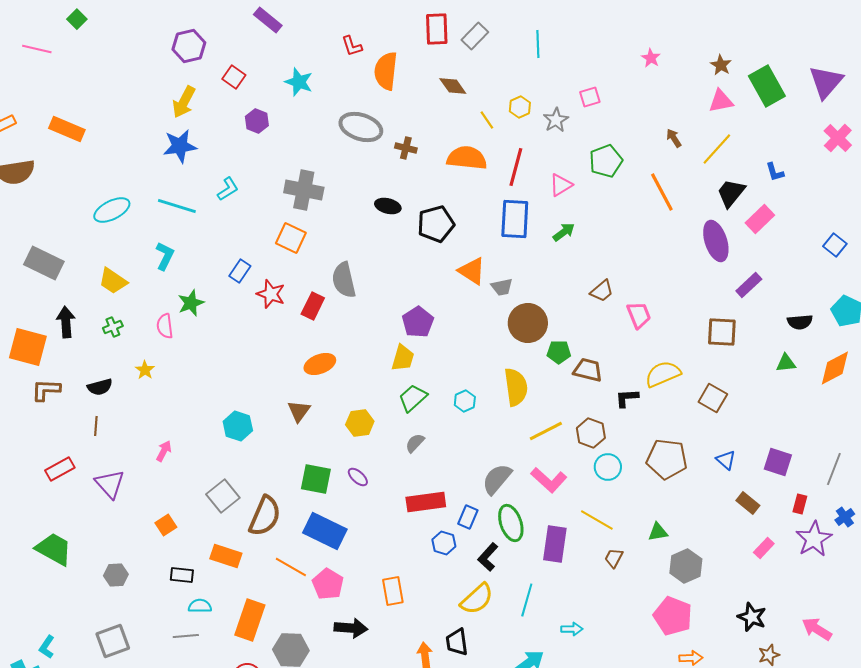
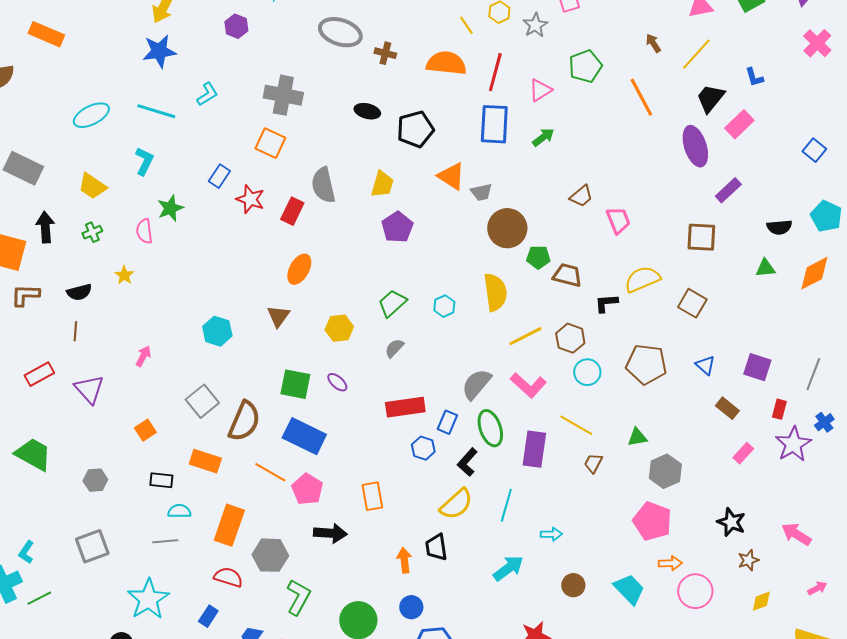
yellow trapezoid: (403, 358) -> (382, 184), moved
orange ellipse: (320, 364) -> (299, 269), turned -40

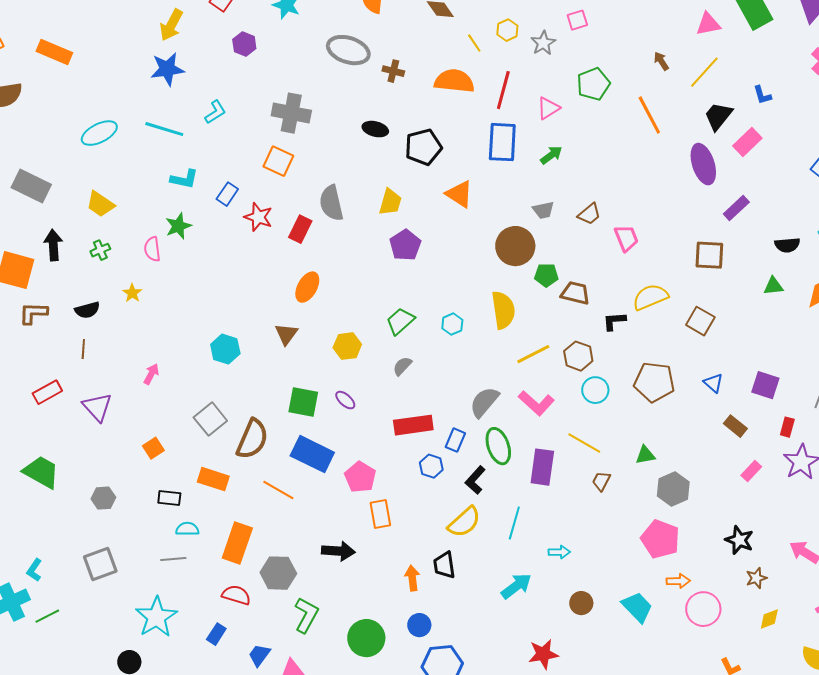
cyan L-shape: (144, 161) -> (184, 179), moved, turned 76
gray trapezoid: (481, 192) -> (543, 210), moved
pink pentagon: (307, 489) -> (360, 477), moved

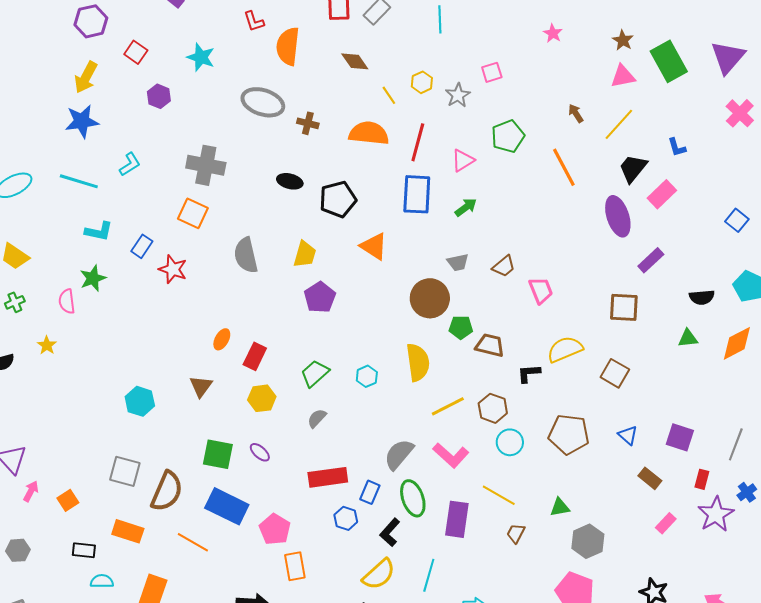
red rectangle: (300, 229) -> (255, 356), moved
orange ellipse: (307, 287) -> (222, 339), size x0.7
pink arrow: (151, 374) -> (31, 491), moved
gray square: (210, 419) -> (125, 471), turned -36

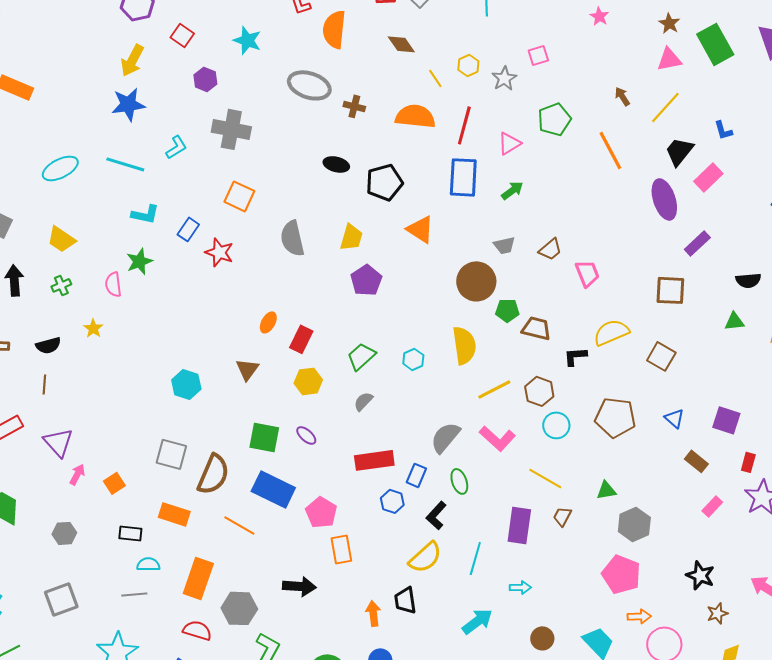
gray cross: (206, 165) -> (231, 129), moved
green ellipse: (413, 498) -> (459, 481), size x0.7
purple rectangle: (457, 519) -> (519, 525), moved

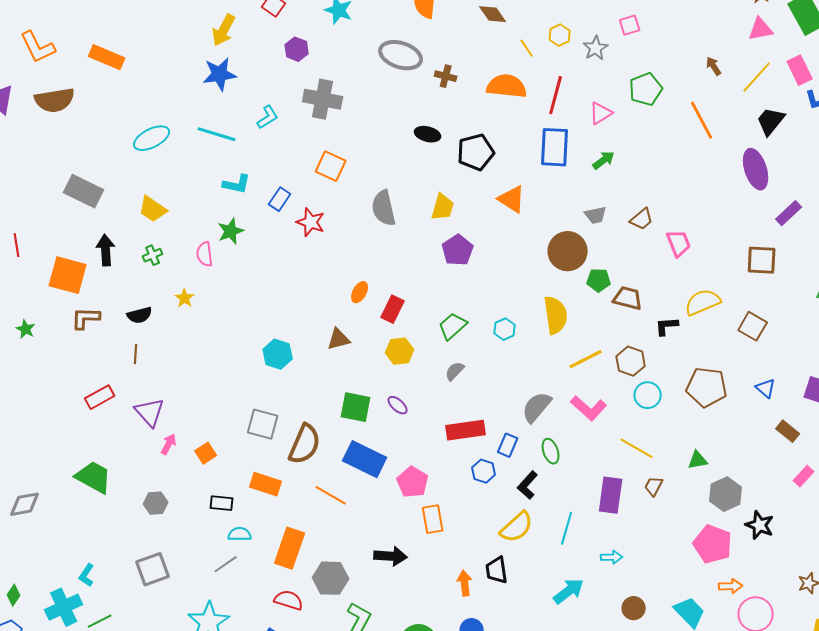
pink rectangle: (708, 177) -> (800, 70), moved, turned -72
brown triangle: (247, 369) -> (339, 339), turned 40
black star: (700, 575) -> (760, 525), moved
gray line: (134, 594) -> (226, 564), turned -30

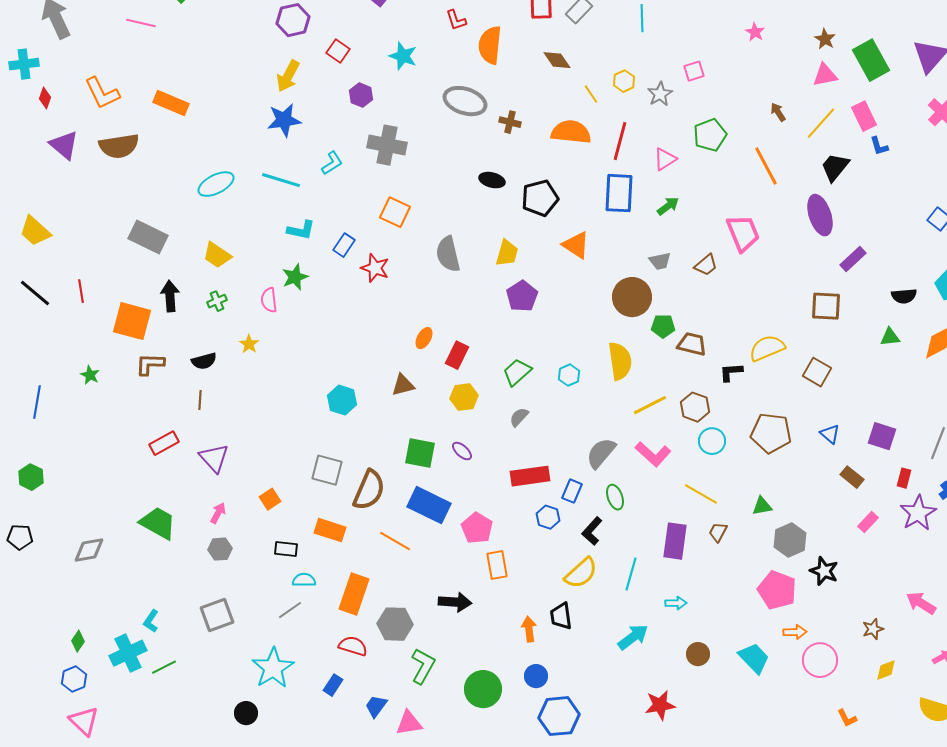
pink trapezoid: (679, 243) -> (743, 233), moved, size x1.4
pink arrow: (169, 444) -> (218, 513), moved

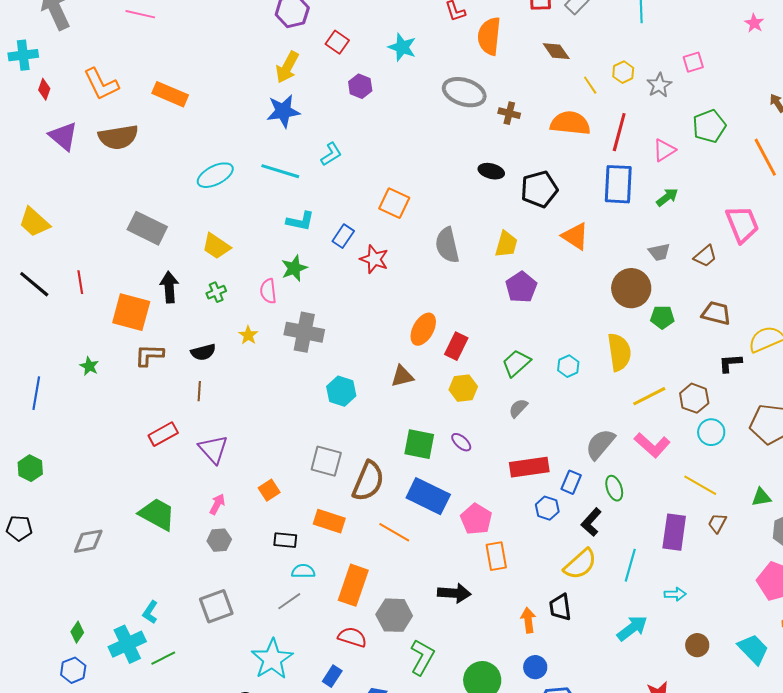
gray cross: (387, 145) -> (304, 332), moved
orange ellipse: (424, 338) -> (423, 329), size x1.5
brown trapezoid: (692, 344) -> (716, 313), moved

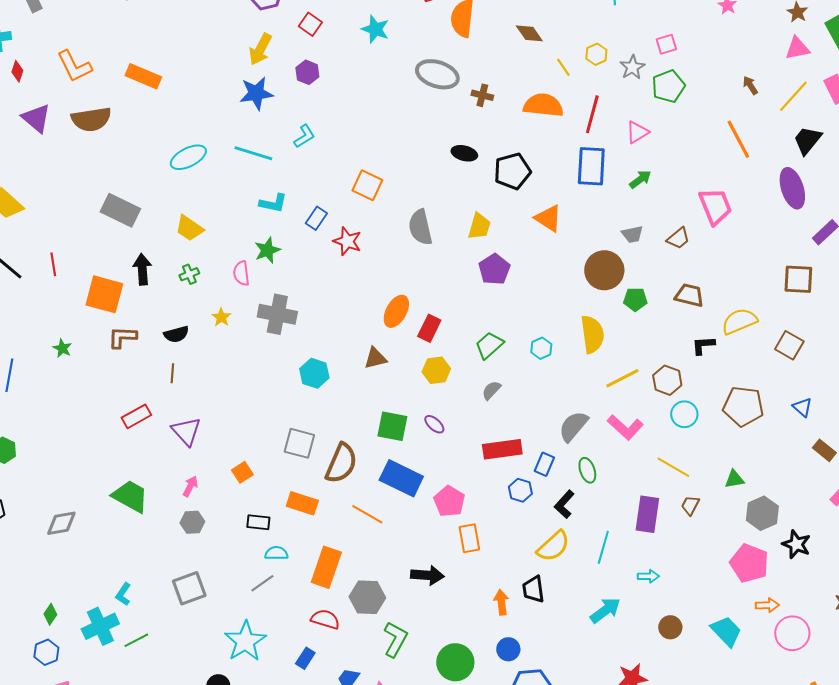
purple hexagon: (360, 86) -> (307, 72), moved
green pentagon: (709, 126) -> (668, 86), moved

